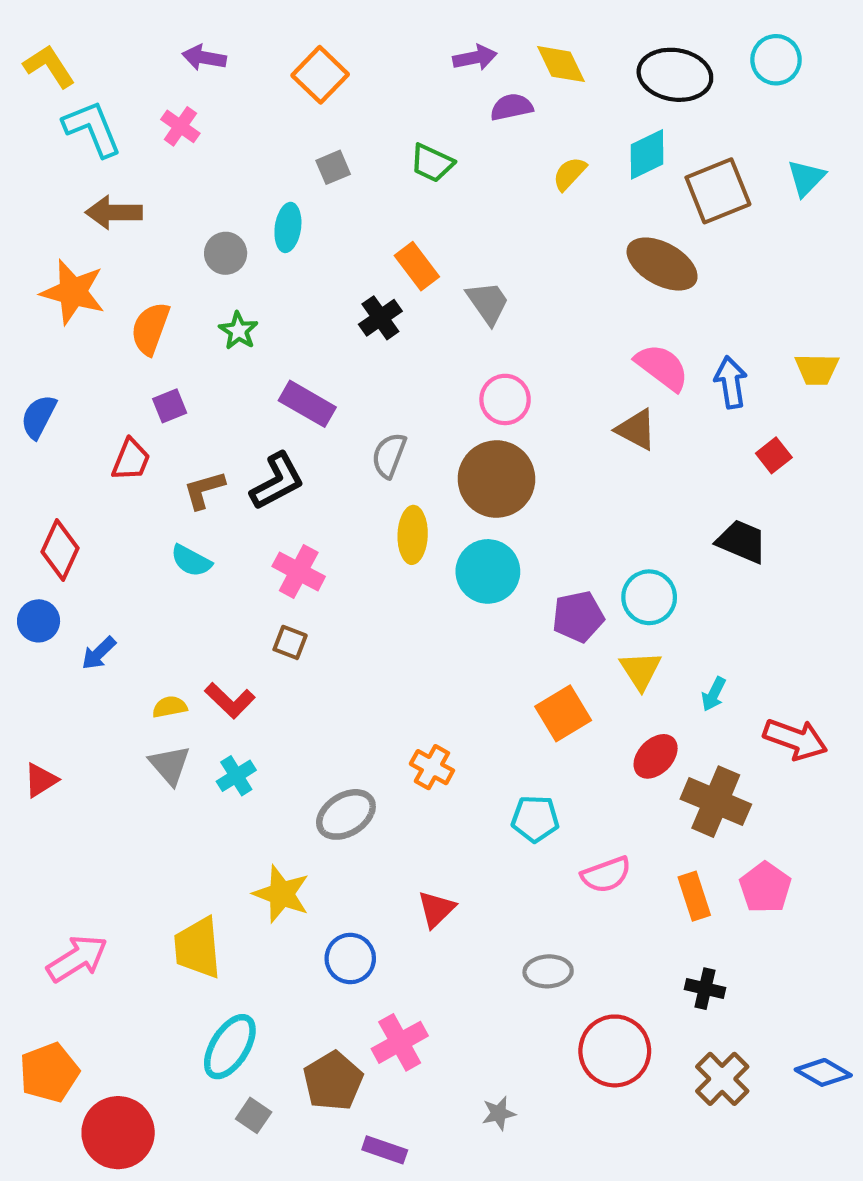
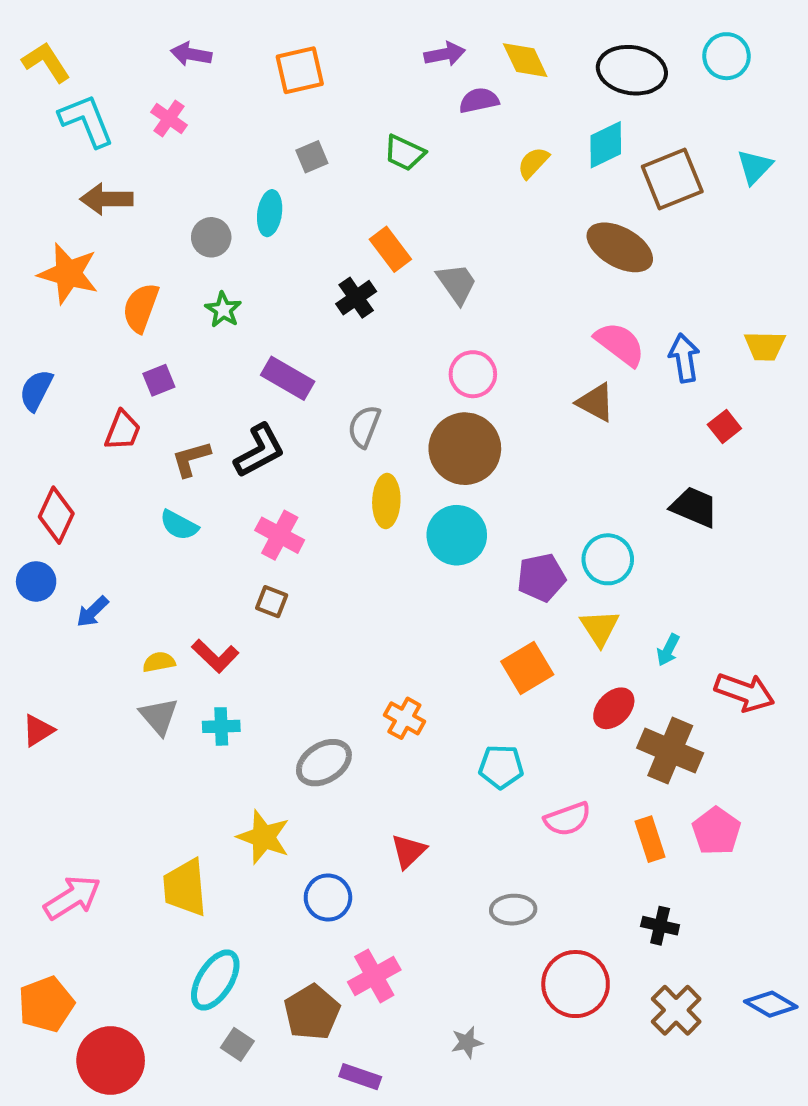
orange square: (320, 75) -> (300, 70), turned 33
cyan cross: (236, 776) -> (221, 726), turned 30

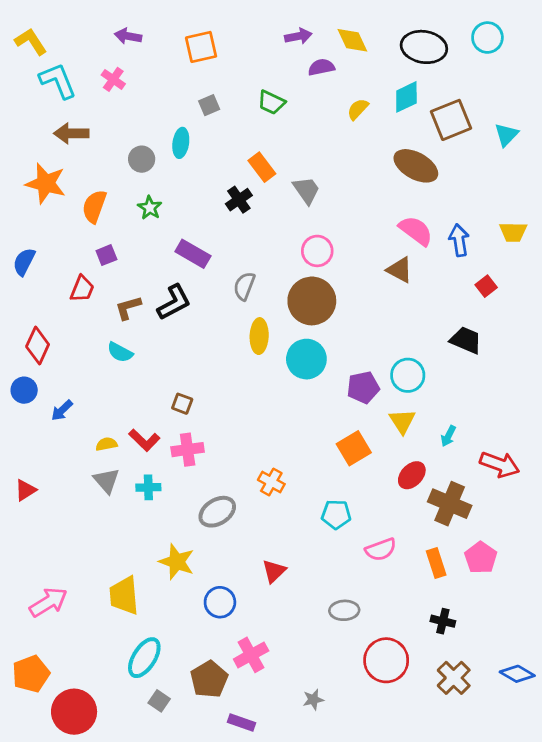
cyan triangle: (755, 167) -> (506, 135), moved
pink cross: (280, 535) -> (188, 450), moved, turned -36

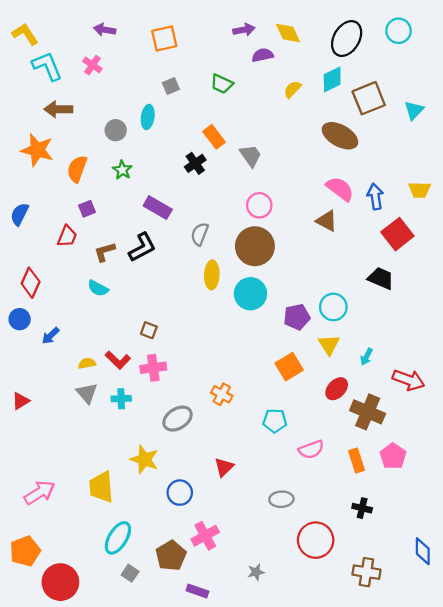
black ellipse: (424, 47) -> (347, 39), turned -68
red square: (486, 286) -> (397, 234), size x1.8
blue diamond: (517, 674) -> (423, 551), turned 60
brown cross: (454, 678) -> (366, 572), moved, turned -36

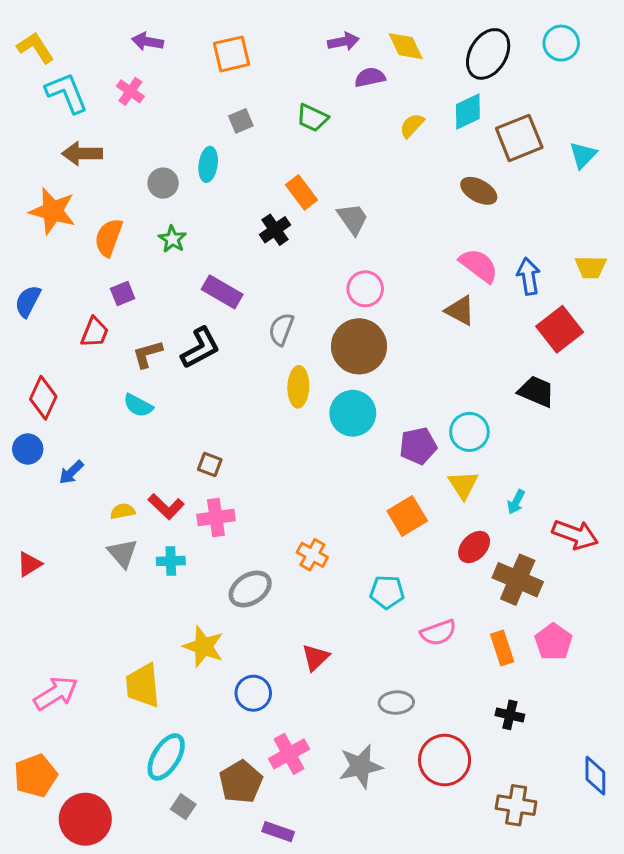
brown ellipse: (340, 136) -> (479, 191), size x0.7
gray star: (256, 572) -> (361, 766), moved, size x1.8

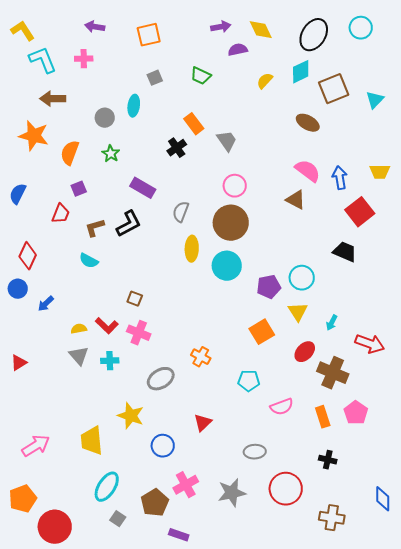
pink cross: (130, 91) -> (84, 59), turned -36
pink cross: (216, 517) -> (139, 333), turned 30

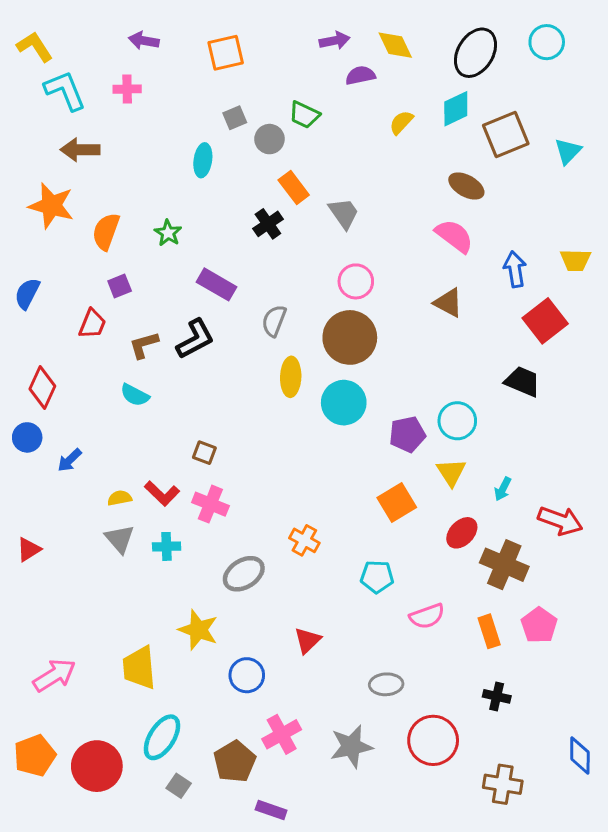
gray circle: (105, 118) -> (269, 139), moved
pink semicircle: (308, 171) -> (454, 236), moved
red circle: (55, 527) -> (97, 766), moved

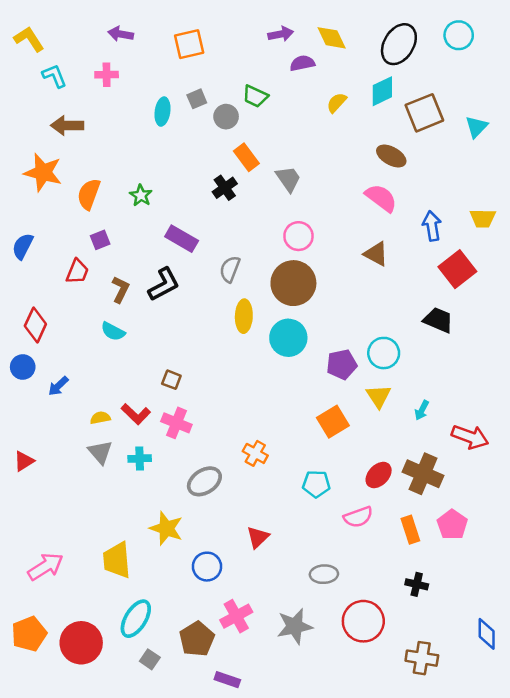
cyan L-shape: (65, 91) -> (54, 76), size x0.7
cyan ellipse: (203, 160) -> (162, 112), moved
brown L-shape: (144, 345) -> (121, 289), turned 132
red ellipse: (462, 533) -> (379, 475), moved

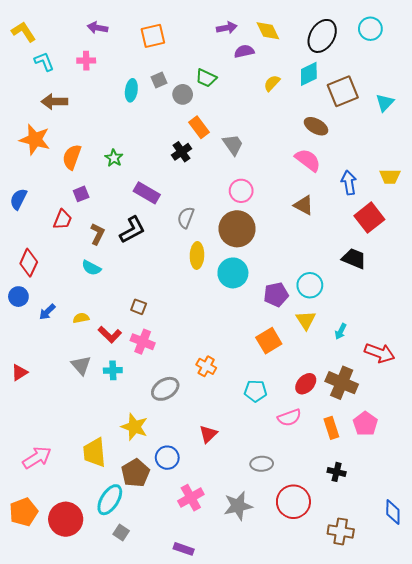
yellow semicircle: (100, 418) -> (81, 318), moved
brown pentagon: (197, 639) -> (135, 473), moved

